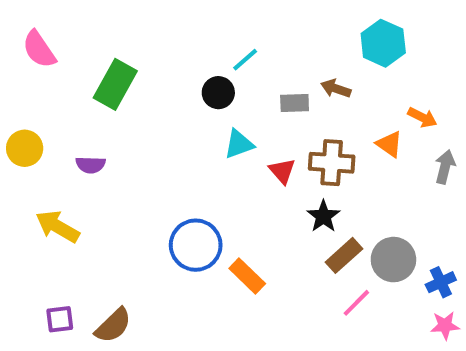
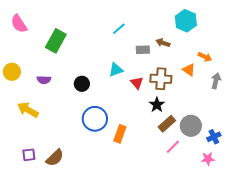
black circle: (218, 93) -> (82, 84), moved
orange rectangle: (247, 276) -> (120, 134), turned 66
pink star: (445, 325) -> (208, 159), moved

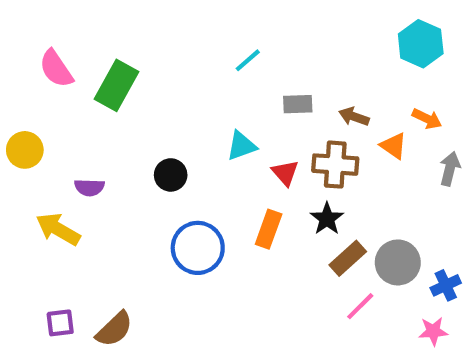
cyan hexagon: (186, 21) -> (421, 44), moved
pink semicircle: (19, 24) -> (56, 69), moved
brown arrow: (163, 43) -> (354, 117), moved
purple semicircle: (44, 80) -> (89, 187), moved
orange rectangle: (120, 134) -> (269, 229), moved

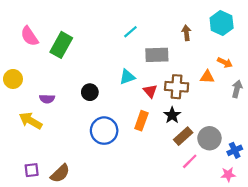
gray rectangle: (298, 104) -> (157, 55), size x1.5
brown arrow: (354, 117) -> (186, 33), moved, turned 64
orange triangle: (394, 146) -> (207, 77), turned -32

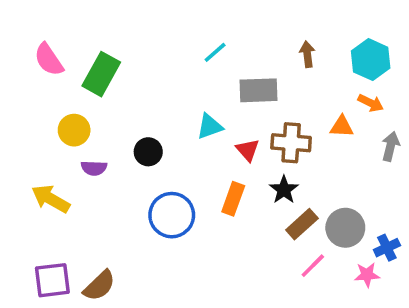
cyan hexagon: (222, 23) -> (371, 60), moved
yellow circle: (13, 79) -> (74, 130), moved
purple semicircle: (47, 99) -> (94, 168), moved
purple square: (32, 170) -> (52, 280), size x1.5
pink star: (228, 174) -> (367, 275), moved

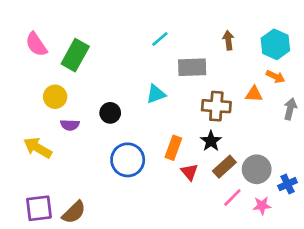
red triangle: (248, 150) -> (189, 172), moved
pink star: (367, 275) -> (262, 206), moved

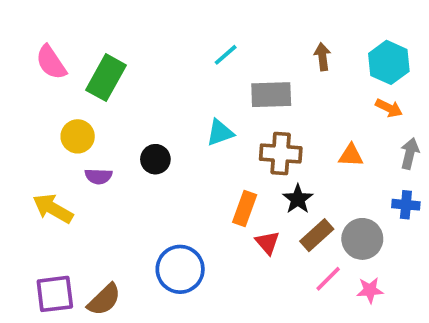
orange triangle: (254, 94) -> (351, 155), moved
brown cross: (216, 106) -> (281, 153), moved
blue circle: (128, 160) -> (180, 269), moved
blue cross: (288, 184) -> (406, 205), moved, turned 30

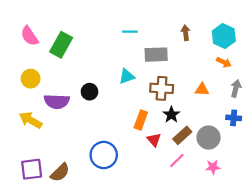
cyan line: (226, 55) -> (130, 32), turned 40
yellow circle: (78, 136) -> (31, 79), moved
purple semicircle: (98, 176) -> (57, 101), size x1.6
pink line: (328, 279) -> (177, 160), moved

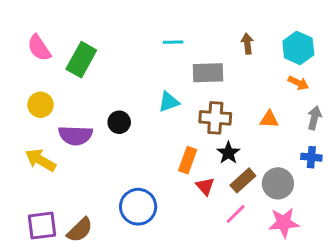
pink star: (213, 167) -> (284, 223), size x1.5

